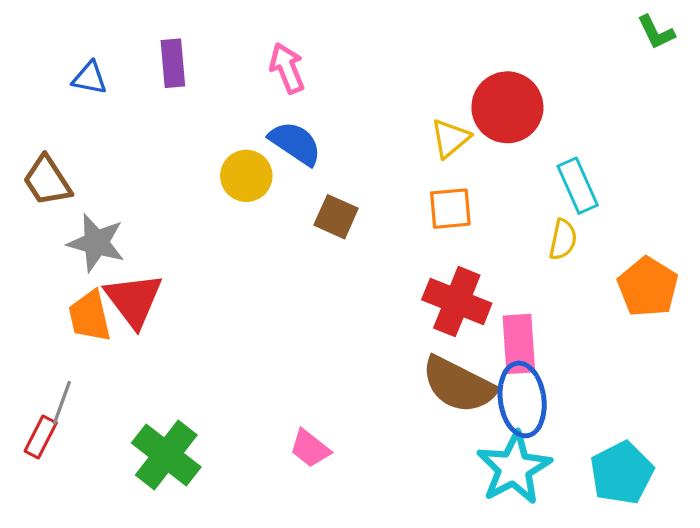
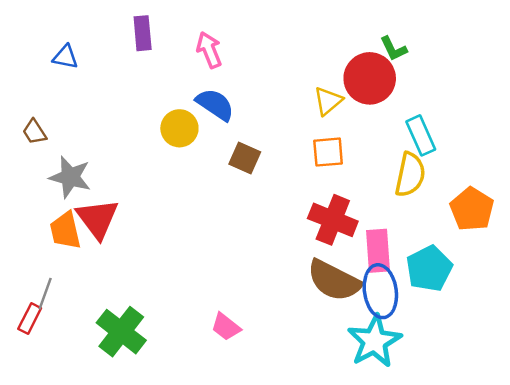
green L-shape: (656, 32) -> (393, 49), moved
purple rectangle: (173, 63) -> (143, 33), moved
brown trapezoid: (47, 181) -> (34, 132), size x0.7
yellow semicircle: (563, 240) -> (410, 175), size x1.5
cyan pentagon: (622, 473) -> (429, 269), moved

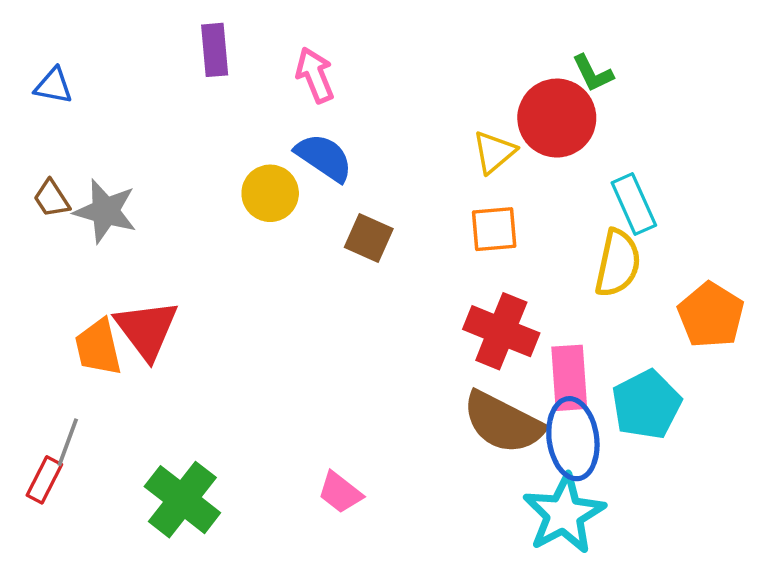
blue triangle: (65, 57) -> (53, 86), moved
gray star: (70, 177) -> (105, 211), moved

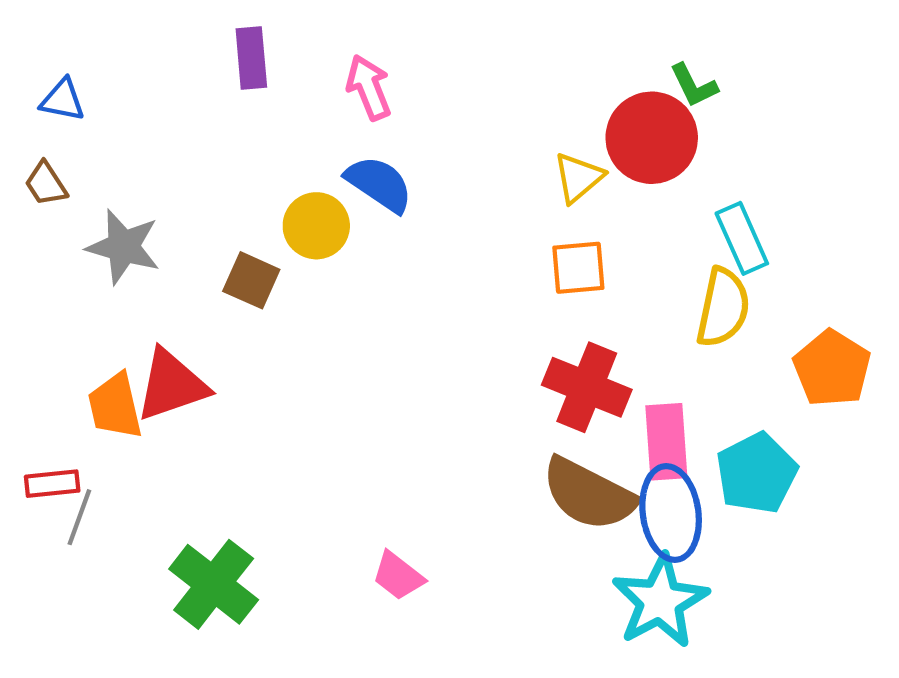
brown trapezoid: (52, 199) -> (46, 184), moved
brown square: (369, 238) -> (251, 280), moved
red triangle: (147, 329) -> (172, 385), turned 48
red rectangle: (44, 480) -> (52, 484), moved, turned 57

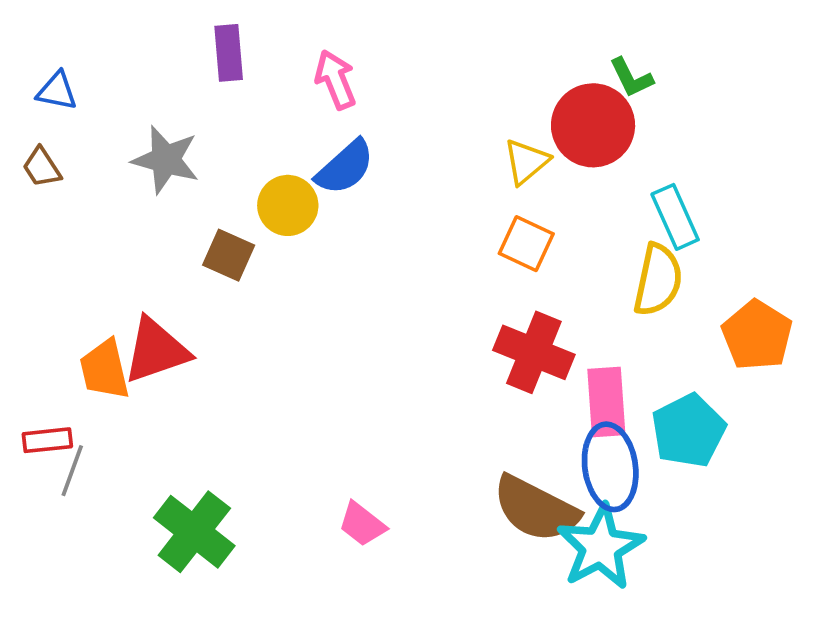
blue semicircle: (379, 184) -> (345, 167), turned 104
gray star: (123, 247) -> (166, 160), moved
orange square: (578, 268) -> (526, 244), turned 30
brown semicircle: (589, 494) -> (536, 509), moved

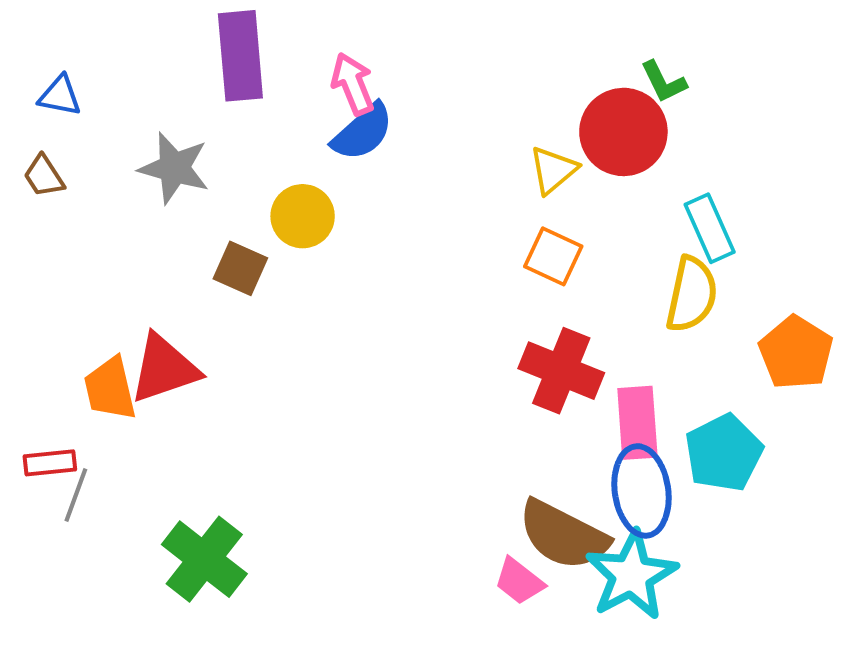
purple rectangle: (229, 53) -> (240, 56), size x1.5
blue semicircle: (345, 167) -> (363, 132), moved
pink trapezoid: (362, 524) -> (519, 581), moved

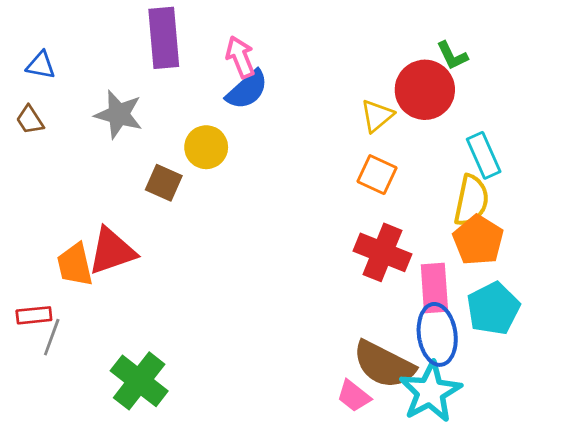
orange pentagon: (796, 353) -> (478, 240), moved

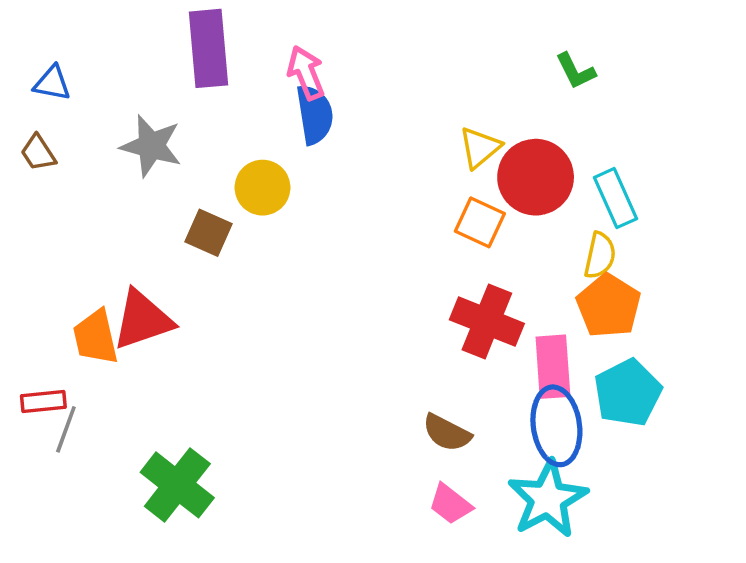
blue semicircle: (247, 90) -> (315, 115), turned -57
red circle: (425, 90) -> (536, 177), moved
yellow semicircle: (471, 200) -> (600, 255), size x0.7
brown semicircle: (384, 365) -> (447, 433), moved, size x0.6

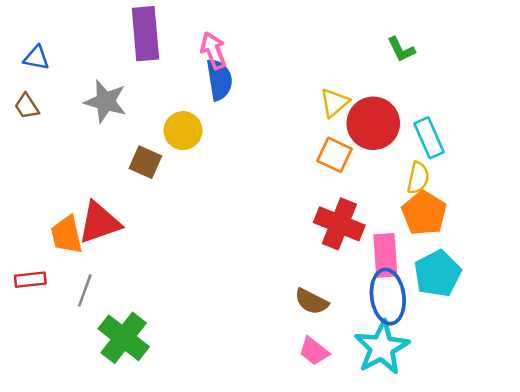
gray line: (66, 429) -> (85, 291), moved

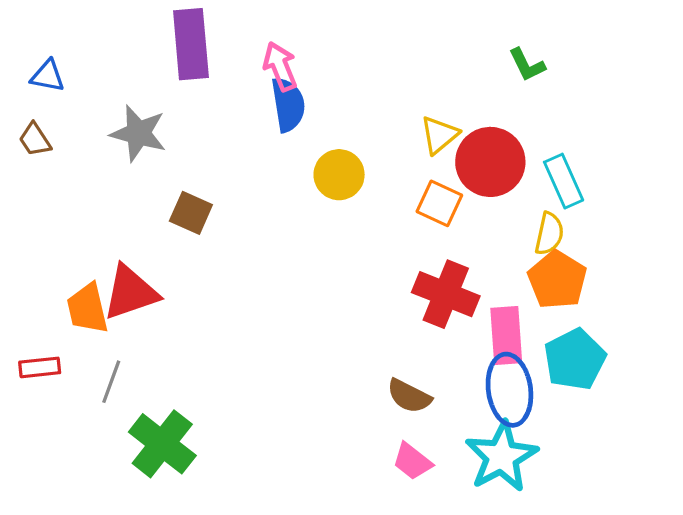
yellow circle: (183, 131) -> (339, 175), moved

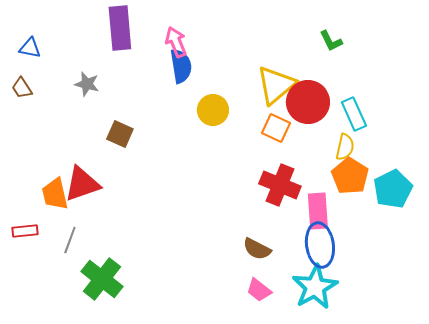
gray star: (138, 133) -> (87, 84), size x0.7
yellow triangle: (439, 135) -> (276, 85), size x1.6
cyan pentagon: (575, 359) -> (393, 189), moved

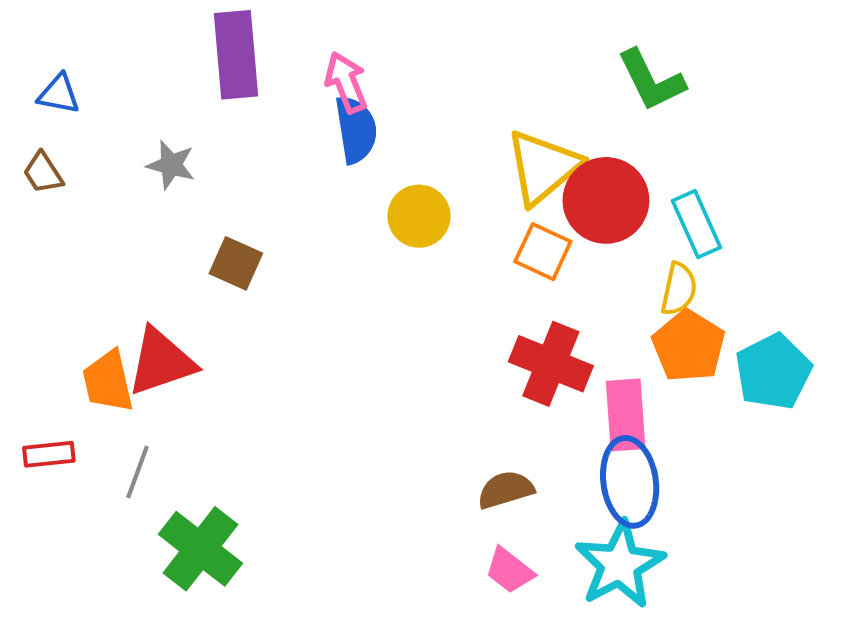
green L-shape: (331, 41) -> (651, 80), size x1.5
brown semicircle: (257, 249) -> (506, 490), turned 136

